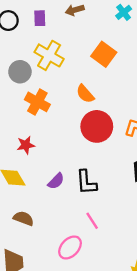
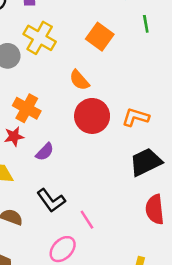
orange cross: (37, 102) -> (27, 108), moved
purple semicircle: (56, 181) -> (45, 152), moved
black L-shape: (86, 182) -> (51, 200), moved, turned -32

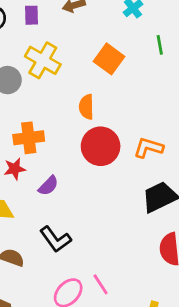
orange semicircle: (79, 80) -> (86, 107), turned 40
orange cross: (27, 108) -> (29, 138), turned -36
pink line: (87, 220) -> (101, 284), moved

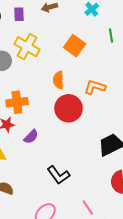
orange L-shape: (148, 148) -> (95, 87), moved
black L-shape: (55, 239) -> (58, 175), moved
pink line: (101, 284) -> (88, 207), moved

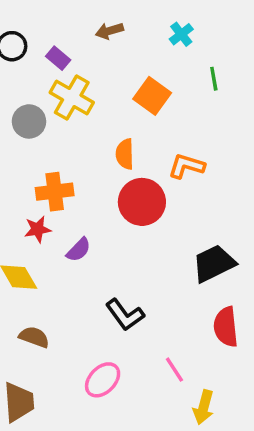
purple rectangle: (19, 14) -> (58, 58), moved, turned -48

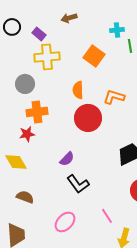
cyan cross: (181, 34) -> (117, 30), moved, turned 32
yellow cross: (72, 98) -> (47, 57), turned -35
gray circle: (29, 121) -> (25, 84), moved
purple semicircle: (79, 250) -> (67, 159), moved

